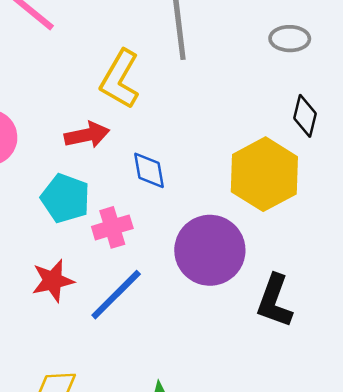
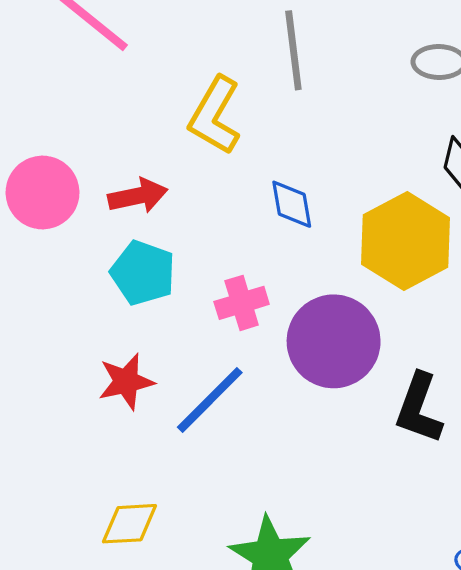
red arrow: (87, 135) -> (138, 196), moved
blue diamond: (149, 170) -> (292, 204), moved
pink cross: (112, 227) -> (242, 303), moved

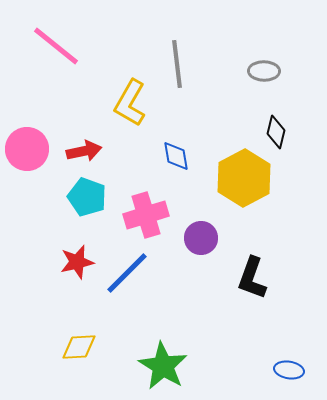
pink cross: (242, 303) -> (146, 215), size x1.4
purple circle: (334, 341) -> (201, 238), size x0.6

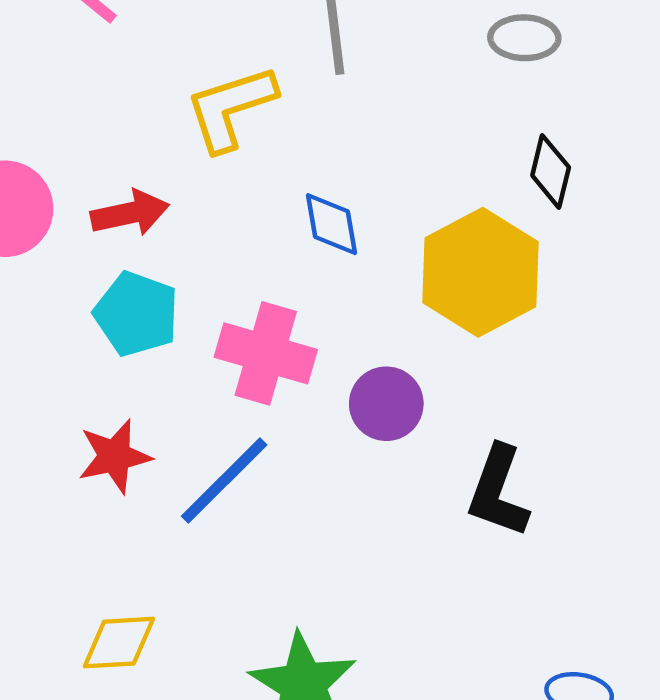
yellow L-shape: (130, 103) -> (231, 108), turned 42
pink cross: (146, 215) -> (266, 353), turned 33

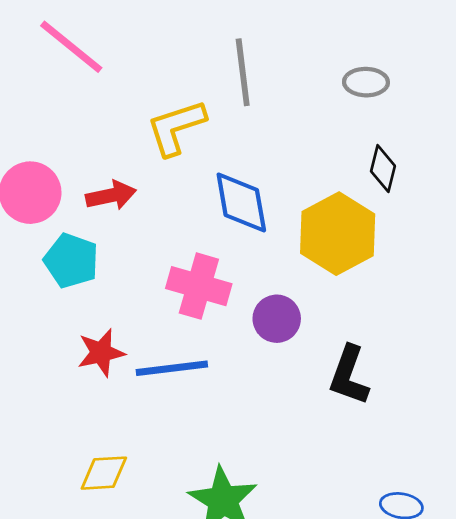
blue diamond: (331, 224) -> (241, 203), size x1.5
cyan pentagon: (136, 314) -> (71, 261), moved
blue line: (224, 480) -> (172, 368), turned 38

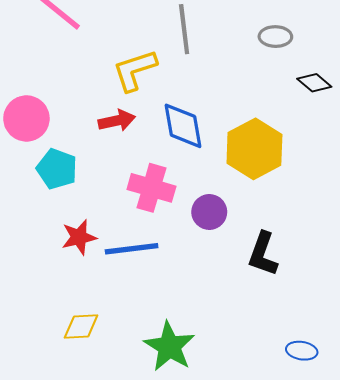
black diamond: (383, 169) -> (314, 83), moved, turned -64
red arrow: (111, 195) -> (117, 121), moved

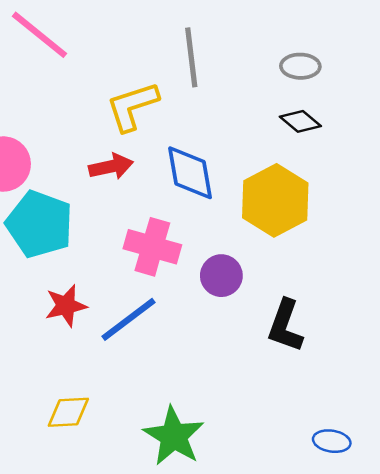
black diamond: (314, 83) -> (300, 121), moved
cyan pentagon: (57, 169) -> (40, 224), size x1.4
blue line: (132, 249) -> (129, 319), turned -30

